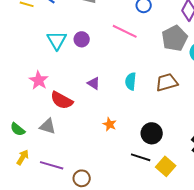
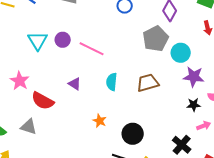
pink line: (125, 31) -> (92, 49), moved
orange star: (110, 124) -> (100, 121), moved

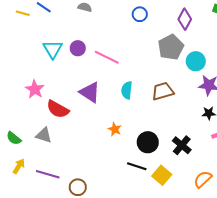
purple triangle: (75, 84) -> (90, 92), size x1.6
black cross: (182, 145) -> (182, 145), moved

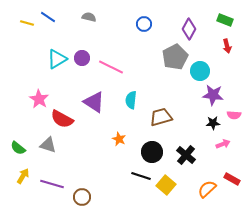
cyan triangle: (53, 49) -> (57, 59), turned 30
brown trapezoid: (163, 91) -> (161, 117), moved

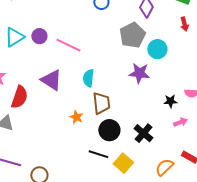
purple star: (213, 95) -> (139, 73), moved
brown trapezoid: (161, 117) -> (101, 103), moved, turned 100
red semicircle: (62, 119) -> (19, 97), turned -100

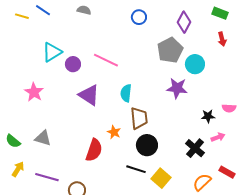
purple circle: (39, 36) -> (73, 64), moved
red semicircle: (19, 97) -> (94, 150), moved
black cross: (143, 133) -> (195, 148), moved

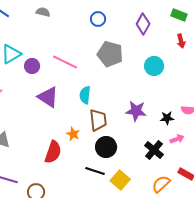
gray pentagon: (170, 50) -> (110, 54), moved, turned -30
purple star: (177, 88) -> (136, 111), moved

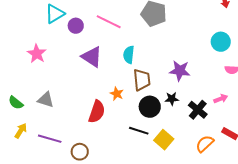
cyan circle: (154, 66) -> (221, 42), moved
black star: (167, 118) -> (172, 99), moved

